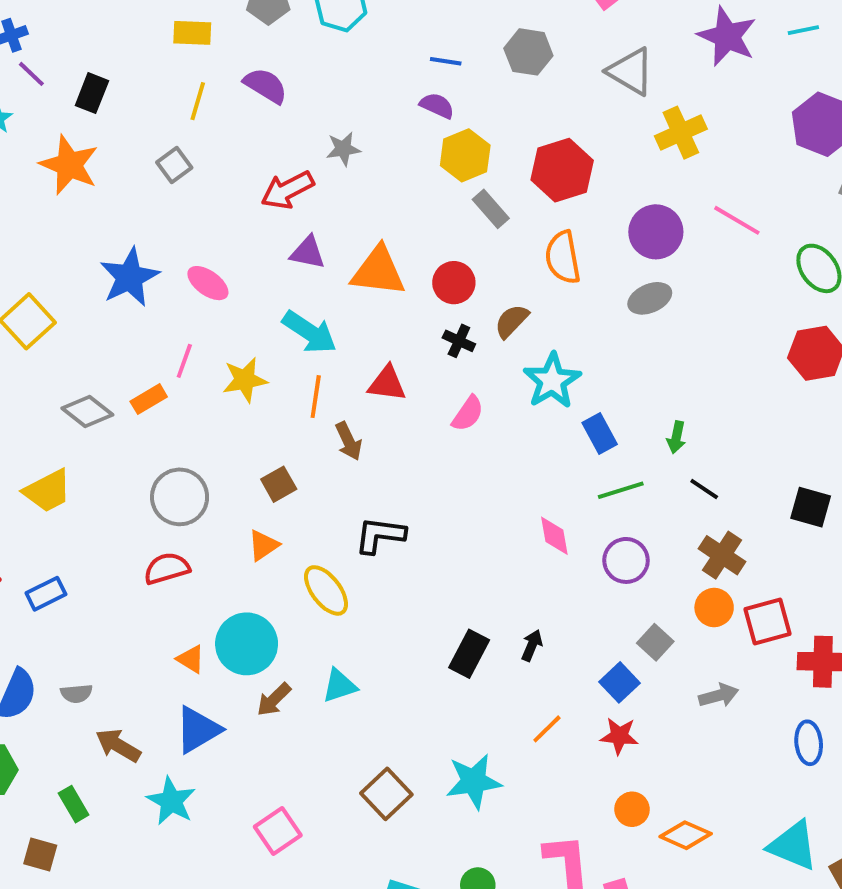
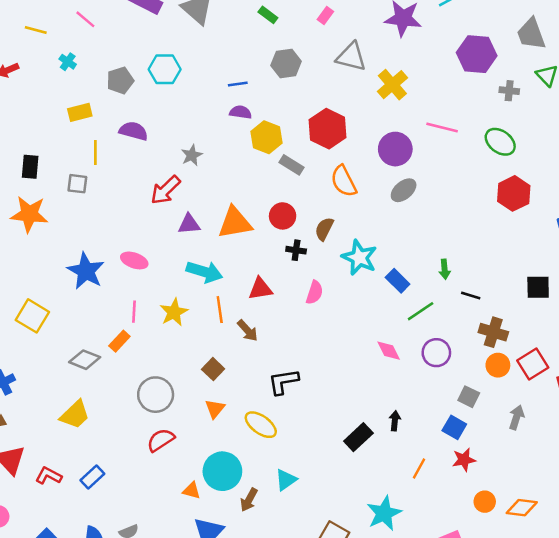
gray square: (174, 165) -> (77, 184), moved, turned -30
black rectangle: (469, 654) -> (358, 437), turned 36
gray arrow: (719, 695) -> (516, 417), turned -40

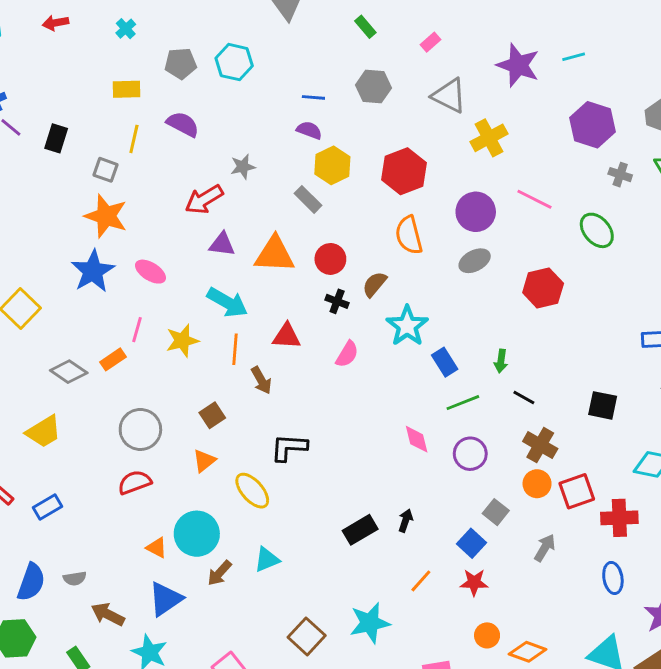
gray rectangle: (292, 165) -> (308, 199), moved
red hexagon: (514, 193) -> (543, 288), moved
orange star: (29, 214) -> (106, 216), moved

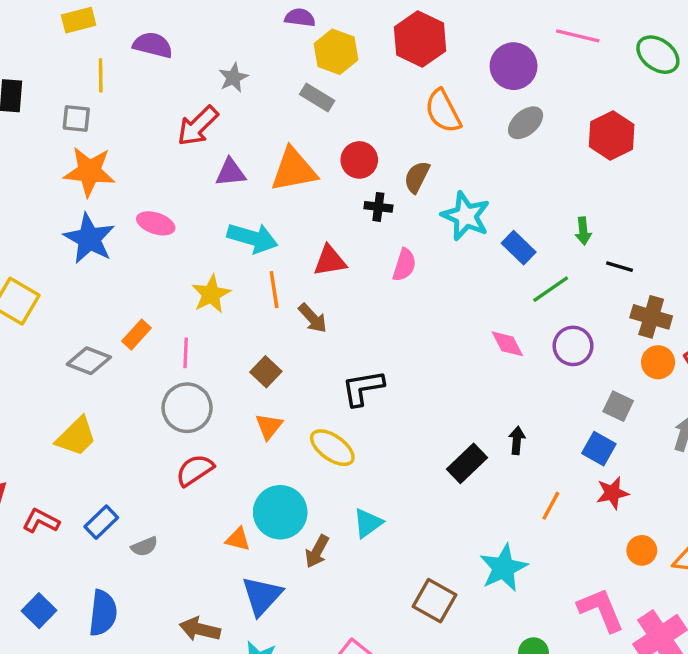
pink line: (137, 330) -> (186, 353), moved
gray semicircle: (75, 578) -> (144, 547), moved

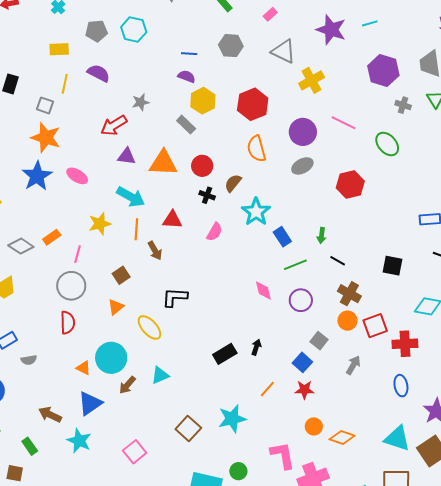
red semicircle: (195, 470) -> (68, 323), turned 110

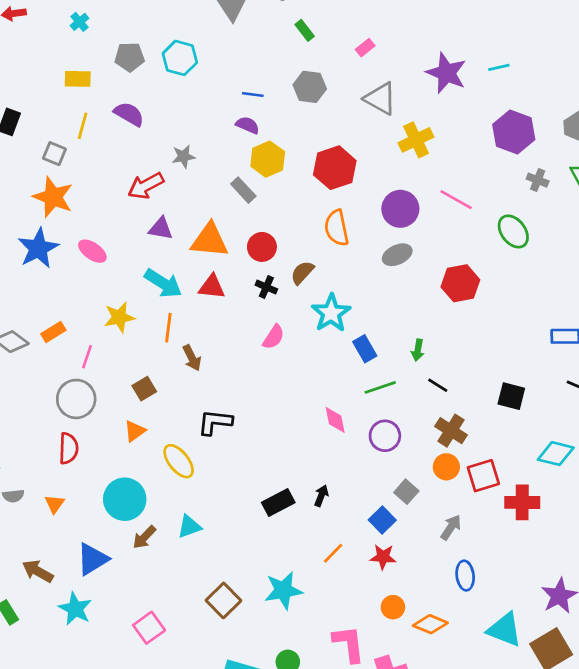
red triangle: (172, 220) -> (212, 287), moved
orange triangle: (83, 368) -> (55, 504), moved, turned 35
blue ellipse: (401, 386) -> (465, 576), moved

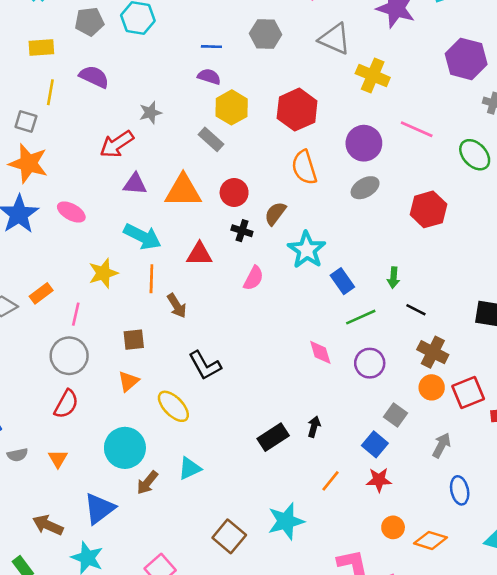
yellow cross: (416, 140) -> (373, 75), turned -36
red triangle: (212, 287) -> (199, 254), moved
brown square: (144, 389) -> (134, 340), turned 30
black L-shape: (215, 422) -> (205, 366), turned -120
red semicircle: (68, 448) -> (66, 404), turned 32

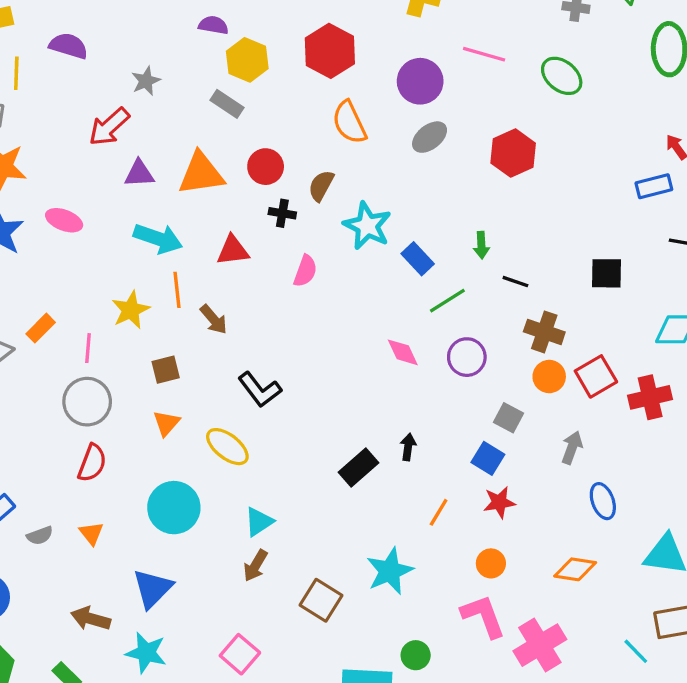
yellow star: (103, 273) -> (131, 310), moved
brown arrow: (147, 483) -> (255, 566), moved
orange circle: (393, 527) -> (491, 563), moved

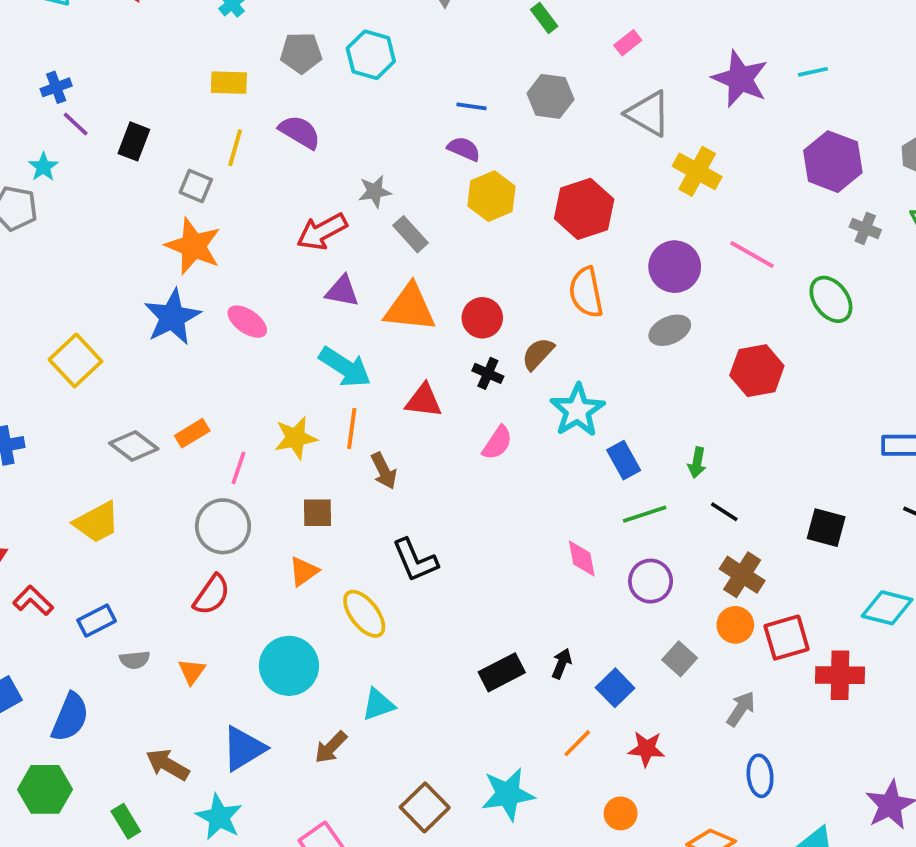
gray rectangle: (227, 104) -> (411, 234), moved
blue square: (488, 458) -> (615, 688), moved
brown arrow: (255, 566) -> (331, 747), moved

